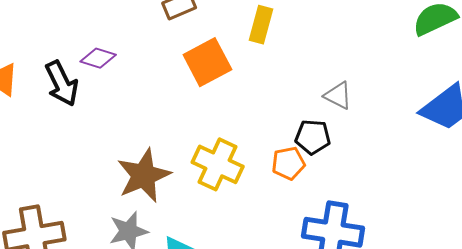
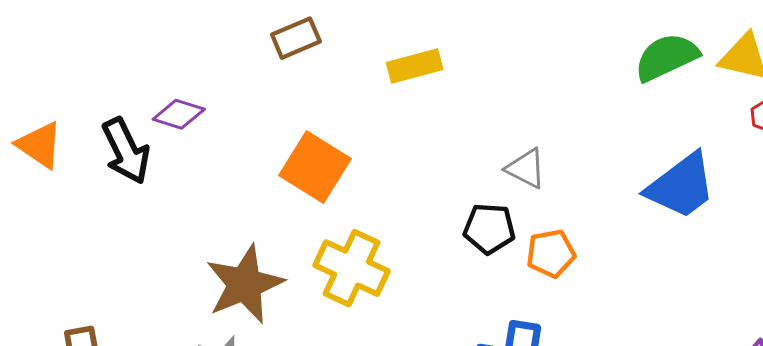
yellow rectangle: (261, 25) -> (415, 66), turned 60
orange square: (207, 62) -> (315, 167), moved, turned -30
orange pentagon: (288, 163) -> (551, 253), moved

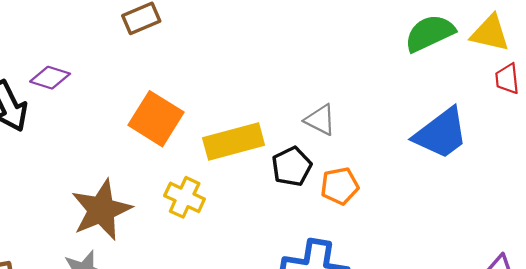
yellow rectangle: (415, 66) -> (234, 141), moved, size x1.4
black pentagon: (489, 229) -> (292, 167), turned -30
yellow cross: (352, 268) -> (185, 197), size x0.7

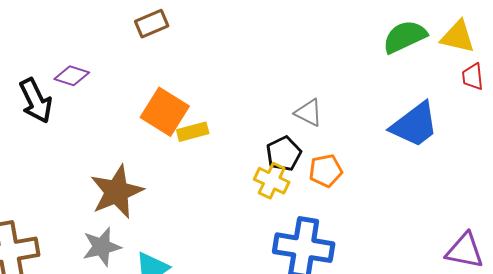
yellow rectangle: (234, 141) -> (193, 132), moved, size x0.6
yellow cross: (185, 197) -> (272, 181), moved

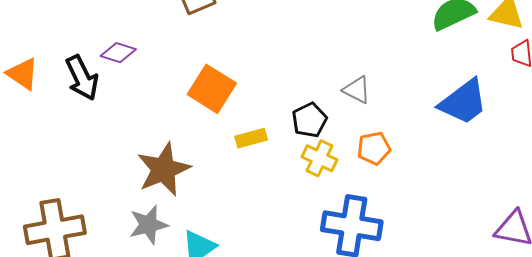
yellow rectangle: (193, 132) -> (251, 138), moved
black pentagon: (284, 154) -> (309, 120), moved

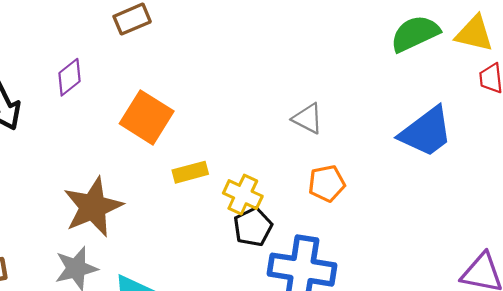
purple diamond: (118, 53) -> (69, 77), moved, turned -56
black pentagon: (309, 120) -> (253, 227), moved
yellow cross: (320, 158) -> (243, 195), moved

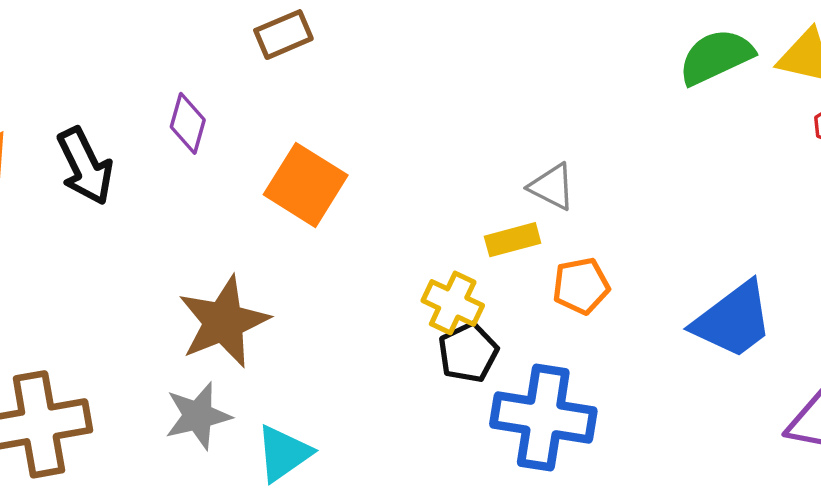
purple diamond: (69, 77) -> (188, 123), turned -36
blue trapezoid: (426, 132) -> (733, 320), moved
yellow rectangle: (190, 172) -> (513, 240), moved

